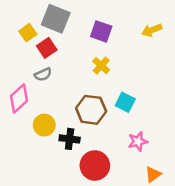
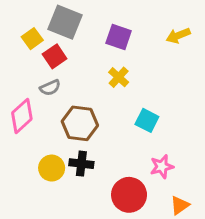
brown hexagon: (91, 110) -> (80, 123), moved
yellow circle: (44, 125) -> (52, 168), moved
red circle: (95, 166) -> (129, 195), moved

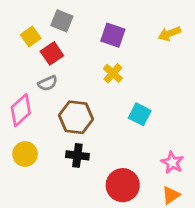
gray square: (65, 22) -> (62, 21), size x0.7
pink star: (162, 167) -> (172, 163), moved, turned -30
yellow circle: (52, 168) -> (25, 154), moved

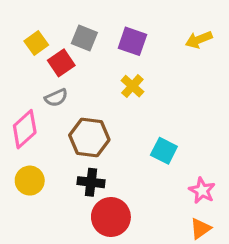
gray square: (62, 21) -> (84, 38), moved
cyan square: (140, 114) -> (164, 151), moved
red circle: (123, 185) -> (111, 217), moved

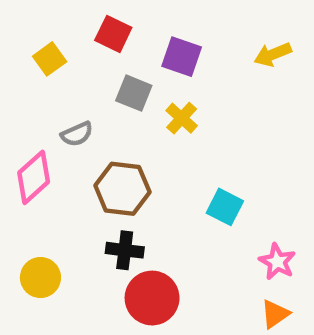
gray square: (84, 38) -> (134, 93), moved
red square: (61, 63) -> (113, 34), moved, turned -30
yellow circle: (30, 181) -> (40, 278), moved

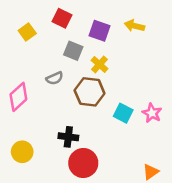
yellow arrow: (273, 54) -> (134, 26), moved, turned 36
gray semicircle: (77, 134) -> (55, 78), moved
brown hexagon: (122, 189) -> (90, 92), moved
pink star: (277, 262) -> (152, 113), moved

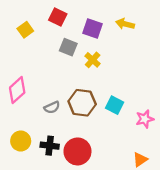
gray semicircle: (55, 78) -> (52, 107), moved
brown hexagon: (90, 92) -> (82, 103), moved
pink star: (152, 113) -> (145, 119), moved, turned 30
black cross: (68, 137) -> (50, 146), moved

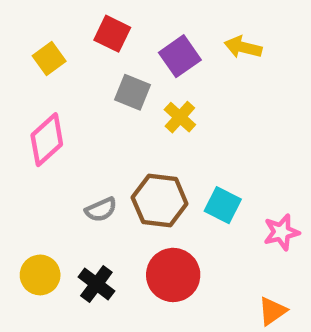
purple square: (93, 29) -> (180, 56), turned 36
pink diamond: (17, 90) -> (47, 140), moved
black cross: (50, 146) -> (96, 284), turned 30
red circle: (77, 151) -> (173, 275), moved

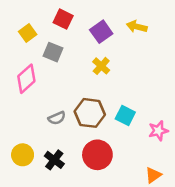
gray square: (133, 92) -> (53, 52), moved

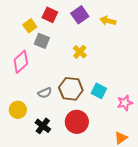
purple square: (101, 32) -> (80, 15), moved
yellow square: (28, 33) -> (30, 26), moved
yellow circle: (23, 155) -> (18, 110), moved

